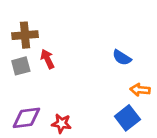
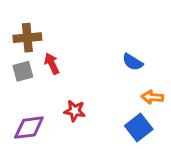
red star: (61, 124) -> (75, 111), moved

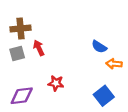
orange arrow: (152, 97) -> (114, 64), moved

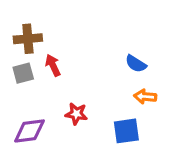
orange arrow: (114, 64) -> (145, 97), moved
blue square: (104, 96) -> (126, 131), moved, turned 30

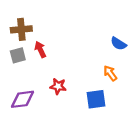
blue semicircle: (136, 64) -> (118, 44), moved
orange arrow: (145, 97) -> (110, 73), turned 49

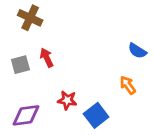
brown cross: (21, 29) -> (30, 18), moved, turned 30
blue square: (96, 99) -> (96, 115), moved, turned -30

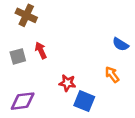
red star: (67, 100) -> (67, 83), moved
blue square: (96, 115) -> (84, 101), turned -30

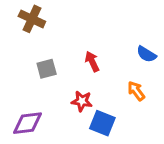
red arrow: (41, 50) -> (92, 61), moved
gray square: (18, 56) -> (47, 69), moved

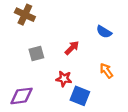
blue semicircle: (146, 54) -> (104, 32), moved
red arrow: (92, 61) -> (72, 48), turned 70

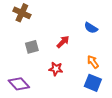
purple diamond: (21, 96) -> (19, 84), turned 55
blue square: (80, 96) -> (93, 83), moved

